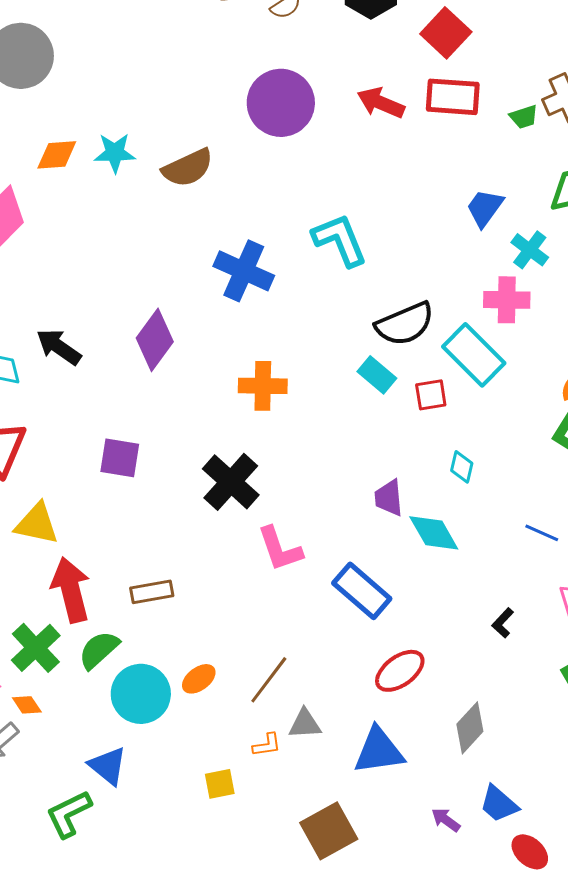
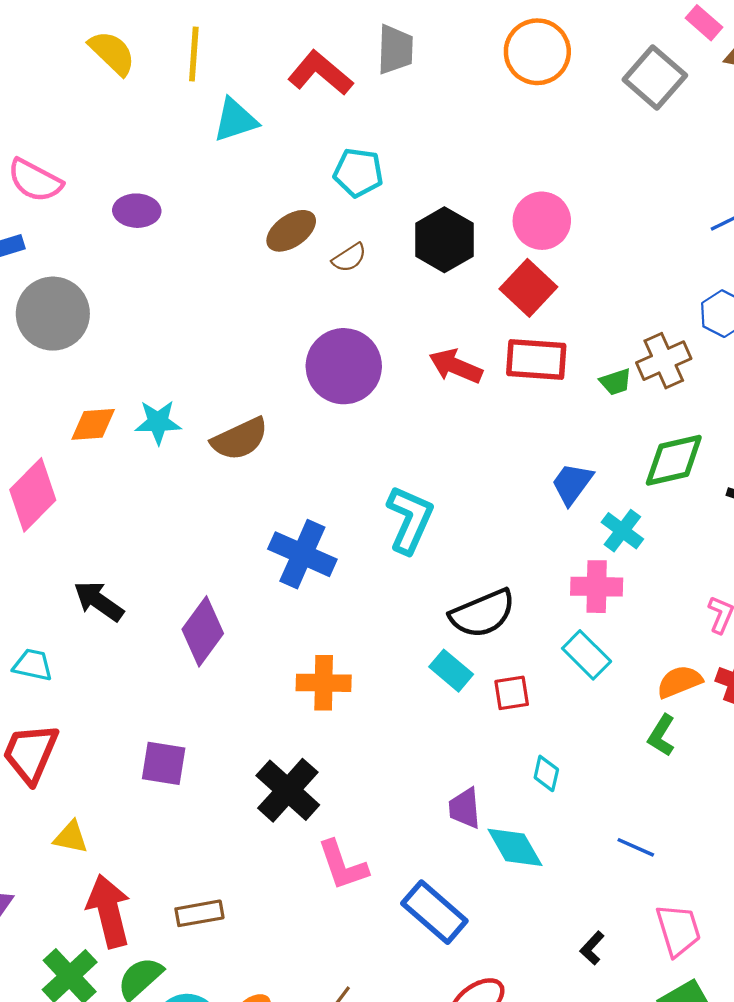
cyan L-shape: (340, 240) -> (410, 519), turned 46
black arrow: (59, 347) -> (99, 601), moved
cyan rectangle: (474, 355) -> (587, 655), moved, size x0.7
yellow triangle: (37, 524) -> (71, 837), size x0.7

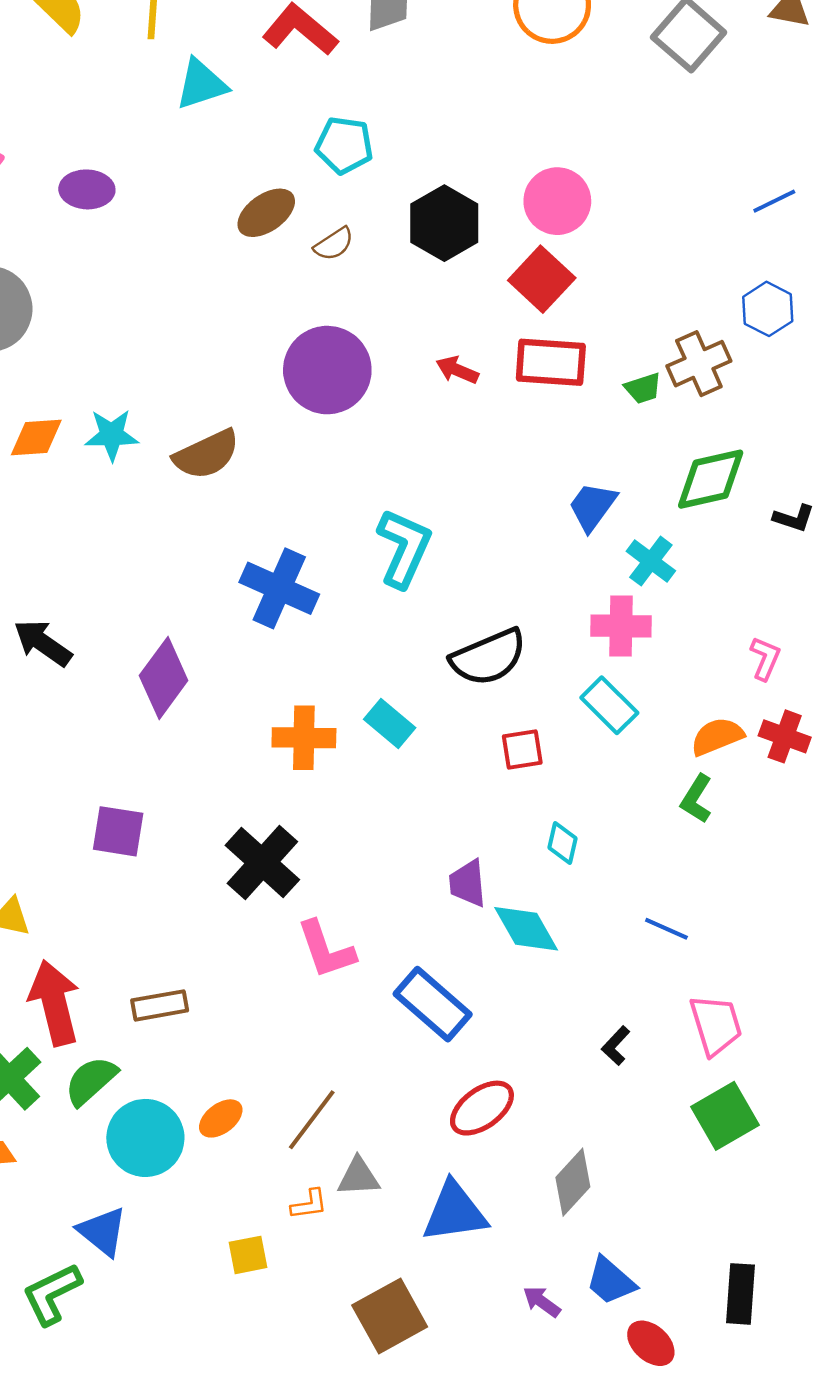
red arrow: (456, 366) -> (457, 370), size x0.7
cyan rectangle: (451, 671) -> (390, 723), moved

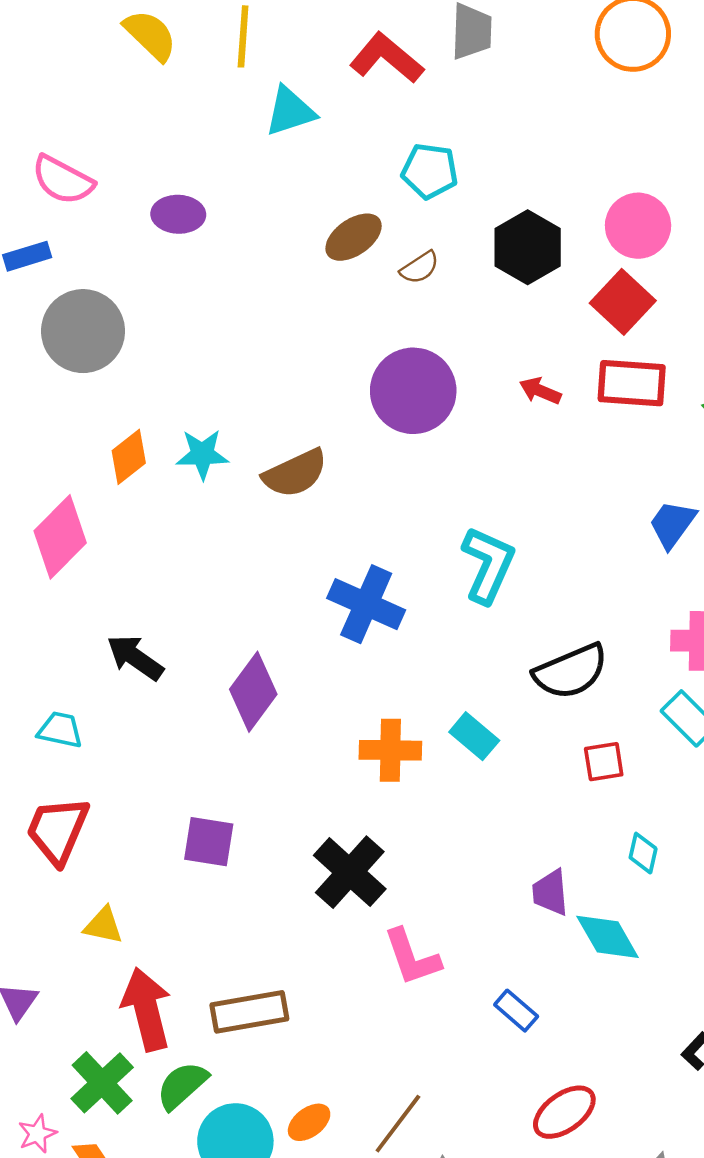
orange diamond: (36, 438) -> (129, 457), turned -34
blue rectangle: (433, 1004) -> (516, 1011), size x0.6
brown rectangle: (160, 1005) -> (249, 1012), size x1.4

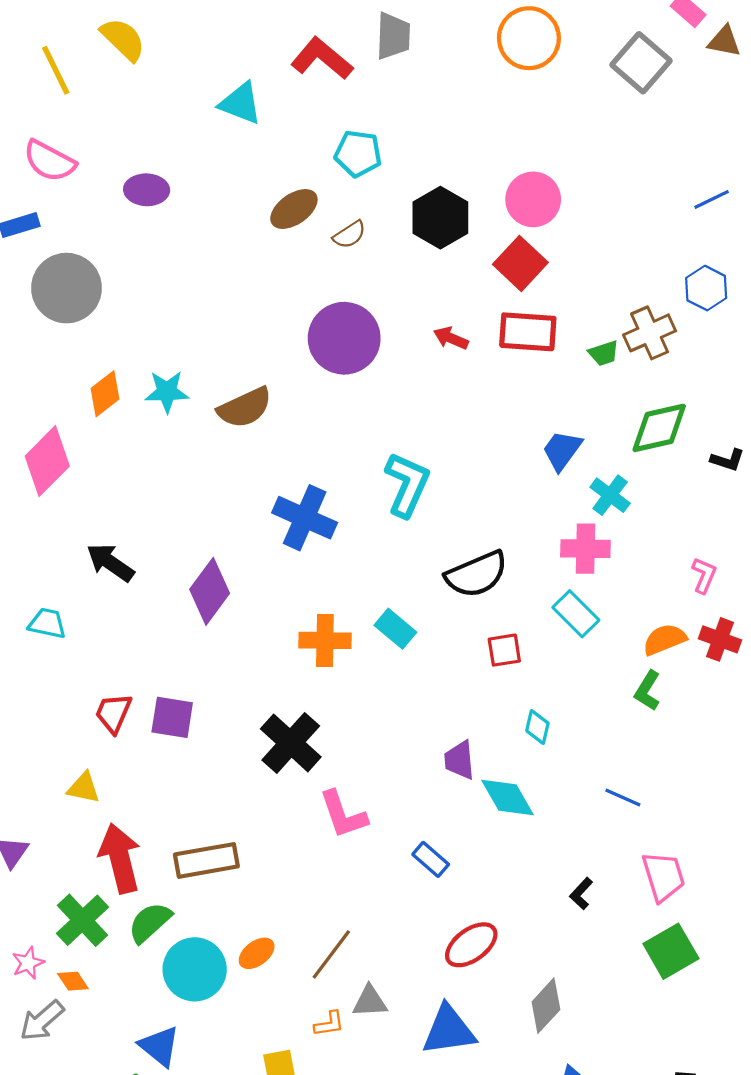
yellow line: (243, 36) -> (56, 70), moved, turned -30
cyan triangle: (290, 111) -> (241, 103), turned 39
red trapezoid: (58, 830) -> (113, 713), moved, size x0.7

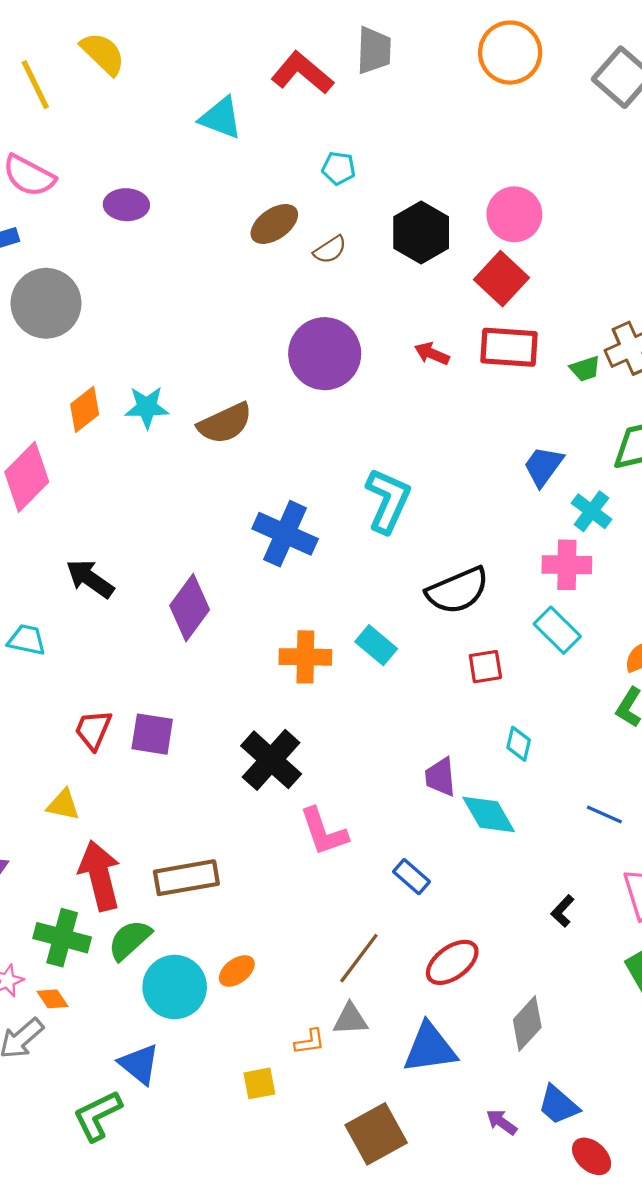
cyan pentagon: (358, 153) -> (339, 168), size x0.7
green cross: (83, 920) -> (62, 938), turned -32
brown line: (331, 954) -> (359, 958), moved

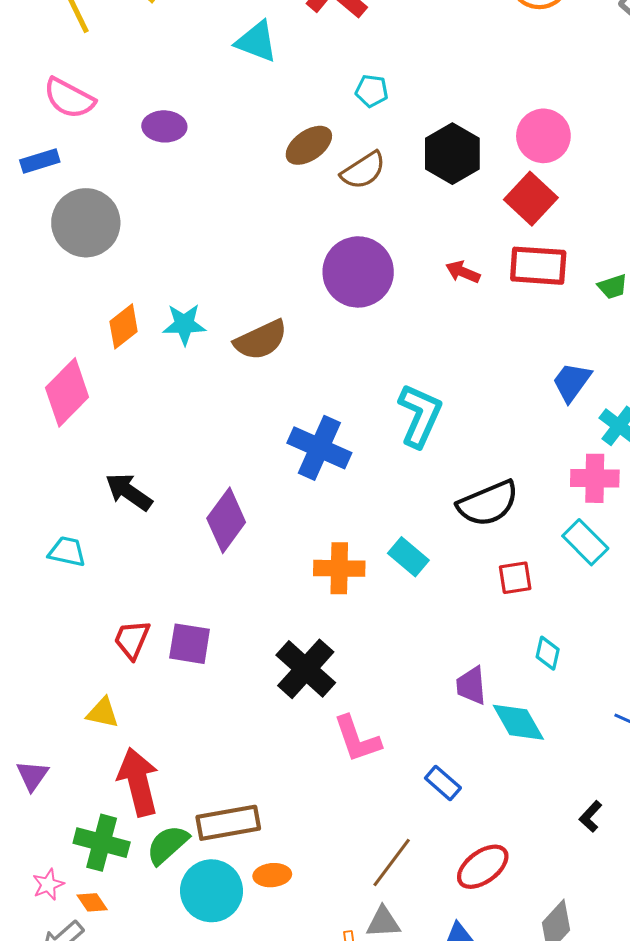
brown semicircle: (330, 250) -> (363, 170), size x1.4
brown rectangle: (186, 878) -> (228, 823), moved
orange ellipse: (237, 971) -> (272, 875), turned 32

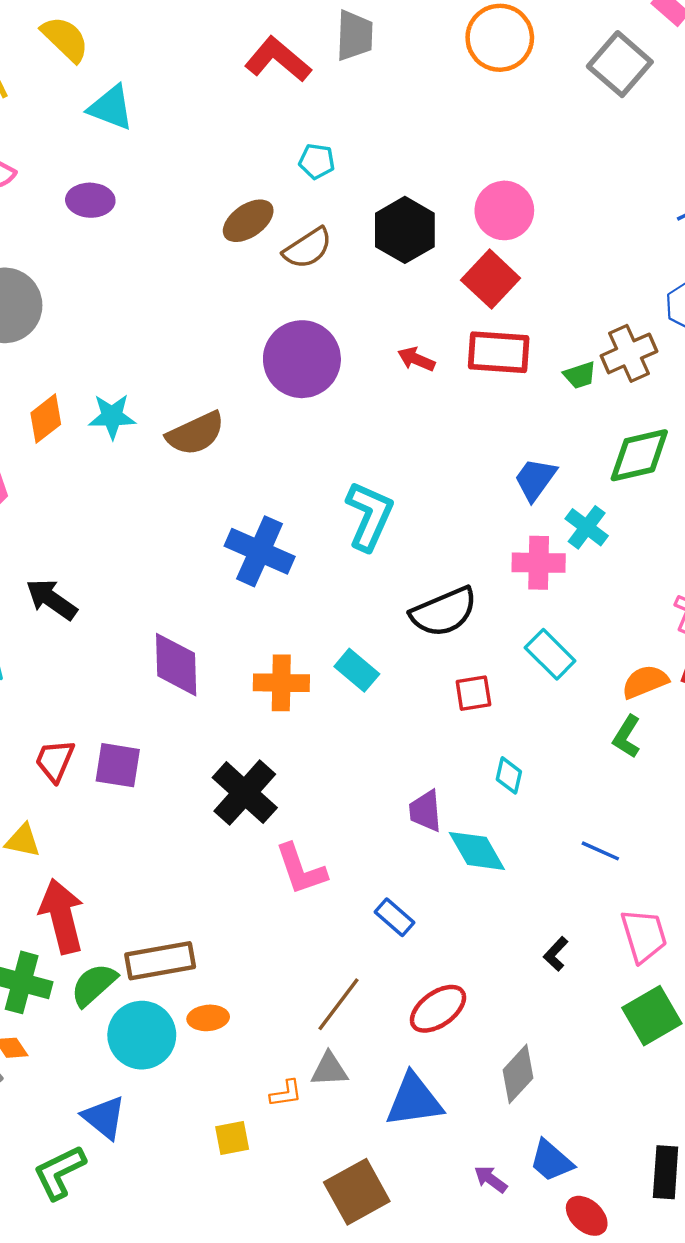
cyan triangle: (257, 42) -> (111, 108), moved
pink cross: (595, 478) -> (539, 563), moved
purple diamond: (226, 520) -> (176, 665), moved, turned -38

